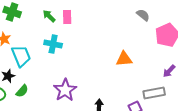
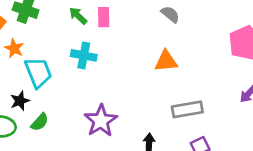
gray semicircle: (143, 15) -> (170, 14), moved
orange triangle: (124, 59) -> (166, 61), moved
gray rectangle: (154, 93) -> (187, 109), moved

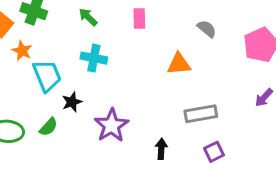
gray semicircle: (170, 14) -> (207, 29), moved
pink rectangle: (104, 17) -> (139, 18), moved
black star: (20, 101) -> (72, 102), moved

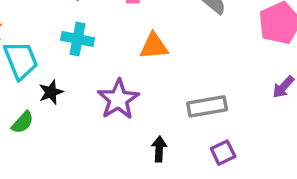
orange triangle: (179, 64) -> (154, 46), moved
purple star: (111, 125) -> (118, 99), moved

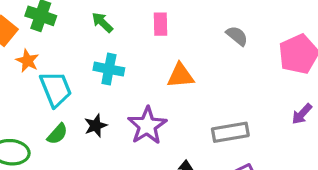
black star: (51, 92) -> (96, 126), moved
green semicircle: (23, 122) -> (57, 134), moved

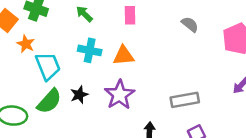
orange triangle: (180, 76) -> (123, 56), moved
green semicircle: (57, 134) -> (49, 101), size x1.5

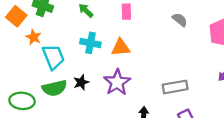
green semicircle: (49, 101) -> (54, 88), turned 35

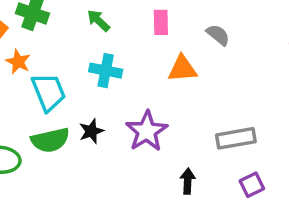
gray semicircle: (180, 20) -> (218, 35), moved
orange triangle: (121, 48) -> (182, 69), moved

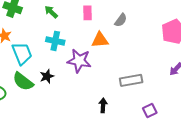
gray semicircle: (218, 35) -> (121, 20), turned 88
purple star: (147, 131) -> (79, 61), moved, turned -30
green semicircle: (50, 140) -> (23, 82), turned 50
purple square: (252, 185) -> (150, 111), moved

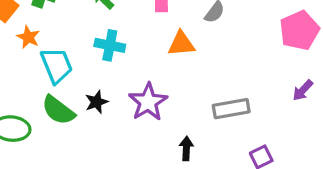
purple star: (79, 61) -> (148, 102), moved, turned 30

